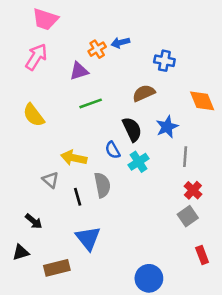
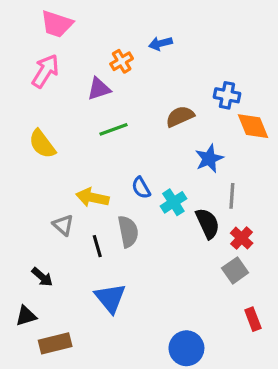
blue arrow: (120, 43) -> (161, 43), moved
blue cross: (164, 61) -> (227, 95), moved
black semicircle: (132, 129) -> (208, 223), moved
brown rectangle: (57, 268) -> (55, 343), moved

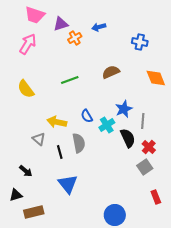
purple triangle: (99, 89) -> (61, 24), moved
blue cross: (227, 95) -> (140, 42), moved
blue star: (209, 159) -> (124, 109), moved

